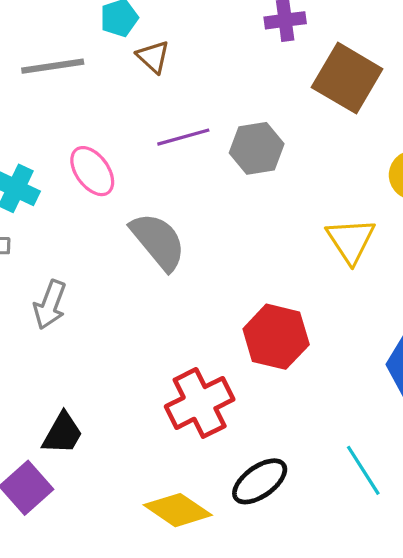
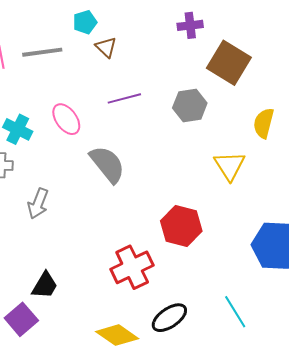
gray hexagon: (257, 148) -> (190, 106), moved

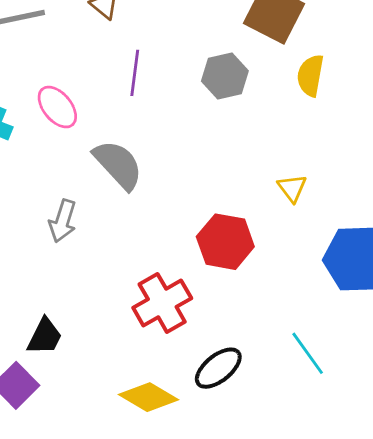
purple line: (124, 98) -> (135, 73), turned -64
yellow semicircle: (264, 123) -> (310, 75), moved
yellow triangle: (230, 166) -> (292, 188), moved, size x0.7
gray arrow: (38, 203) -> (63, 221), moved

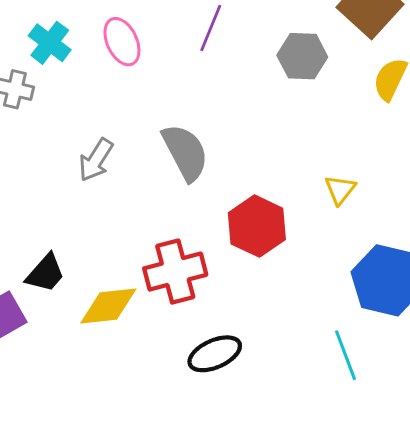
gray semicircle: (118, 165) -> (185, 152), moved
cyan line: (308, 353) -> (345, 355), moved
yellow diamond: (149, 397) -> (108, 306), moved, turned -52

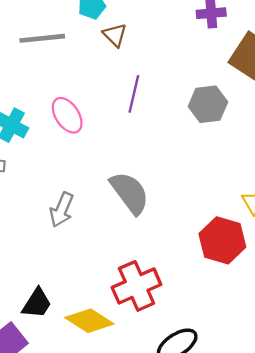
red hexagon: (257, 226) -> (222, 240), moved
yellow diamond: (108, 306) -> (89, 321), turned 48

